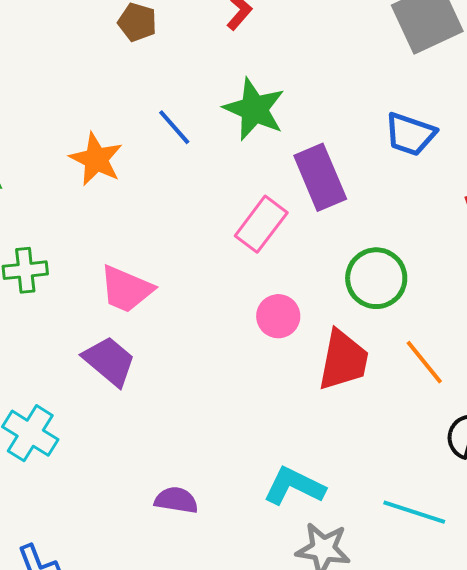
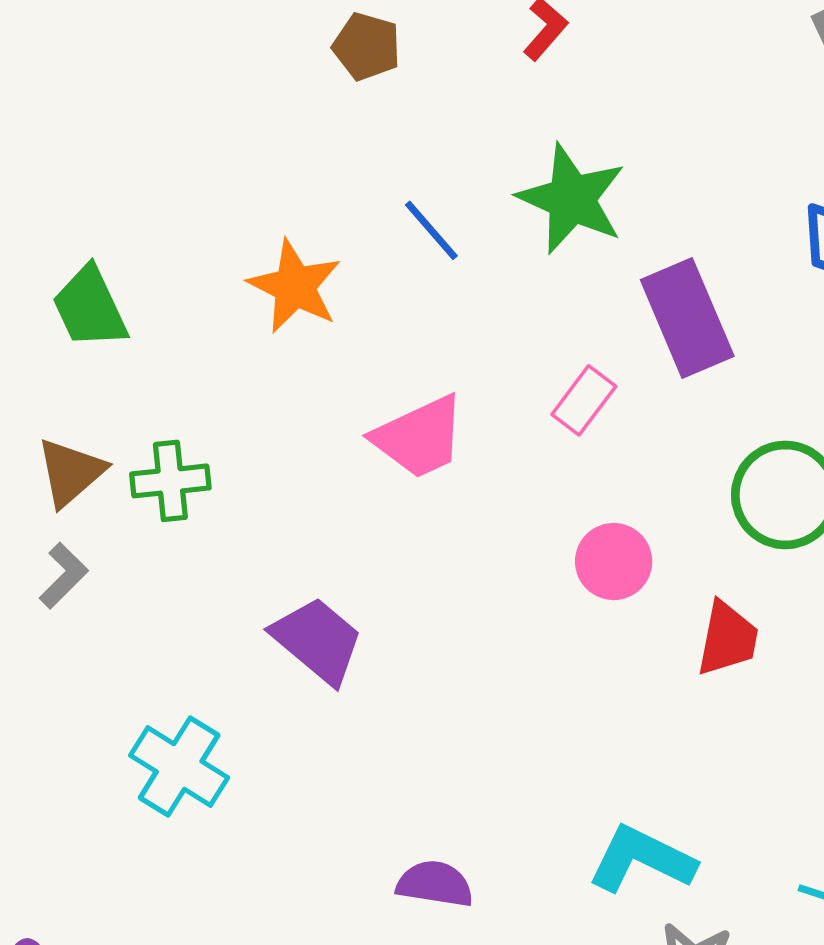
pink rectangle: (261, 224) -> (584, 400), size x0.7
pink trapezoid: (126, 289) -> (419, 437), moved, turned -48
red trapezoid: (343, 360) -> (727, 639), size x0.7

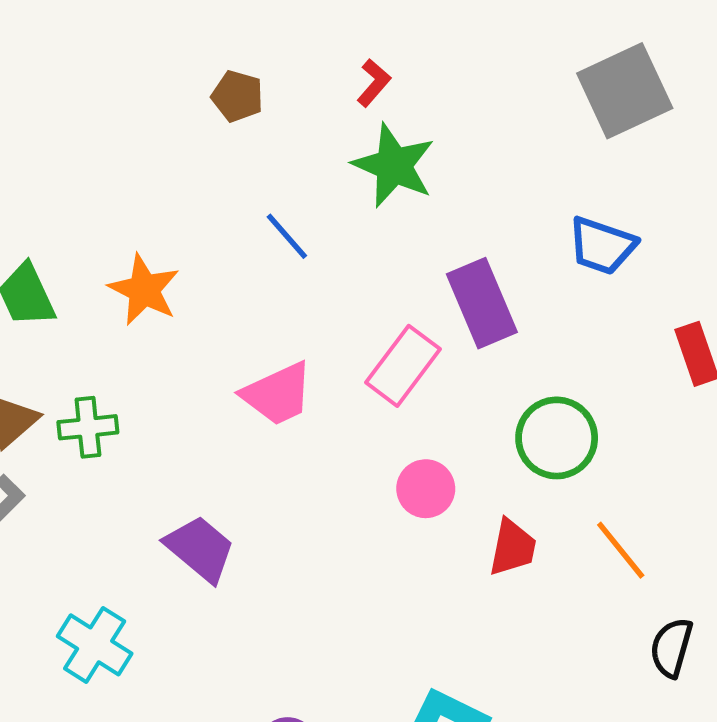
green star: (572, 199) -> (394, 166), moved
orange star: (295, 286) -> (144, 290), moved
pink rectangle: (584, 400) -> (403, 366), size x1.5

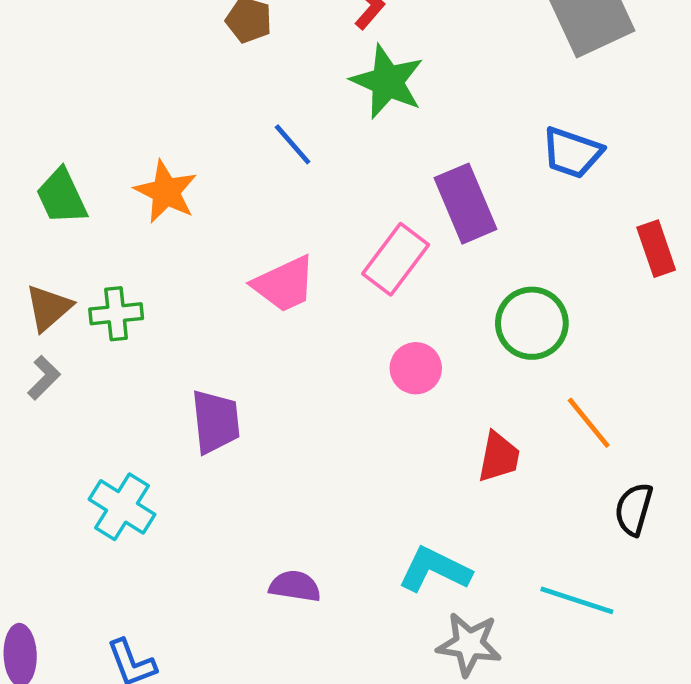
red trapezoid: (513, 547) -> (499, 457), moved
purple trapezoid: (200, 549) -> (216, 422), turned 44

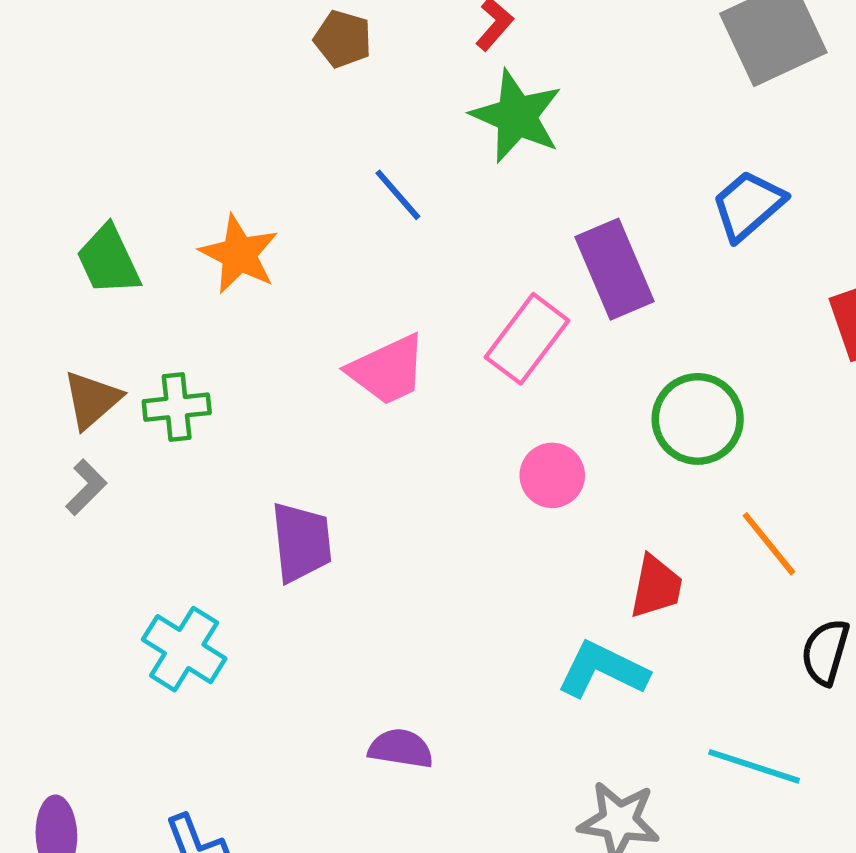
blue trapezoid: (572, 153) -> (748, 205), turned 120
cyan L-shape: (435, 570) -> (603, 670), moved

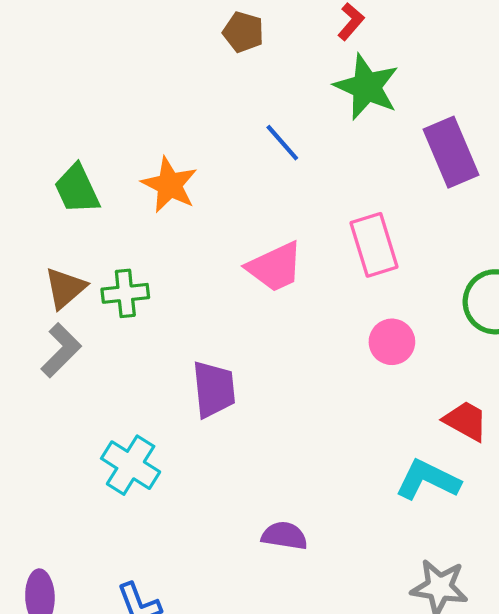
purple rectangle: (615, 269) -> (451, 152), moved
pink rectangle: (527, 339) -> (374, 245), turned -54
gray L-shape: (86, 487) -> (61, 350), size x1.4
red trapezoid: (656, 587) -> (466, 421), turned -72

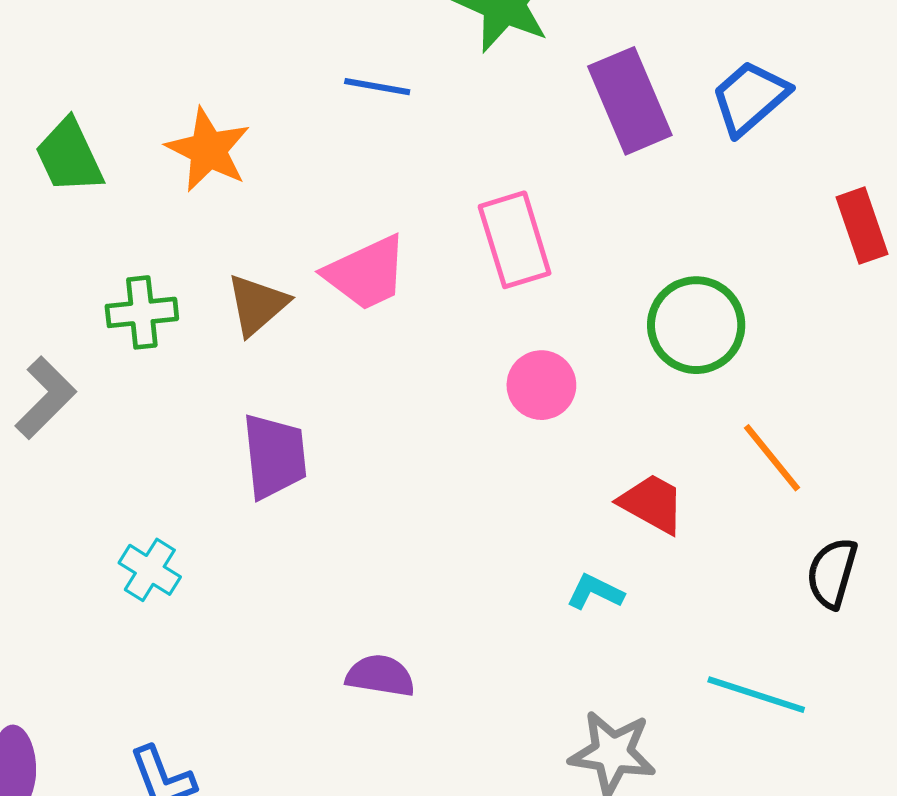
blue line: (282, 143) -> (377, 87), turned -39
brown triangle: (65, 288) -> (257, 305), moved
cyan cross: (131, 465) -> (150, 570), size x0.7
cyan L-shape: (428, 480) -> (595, 592), size x0.6

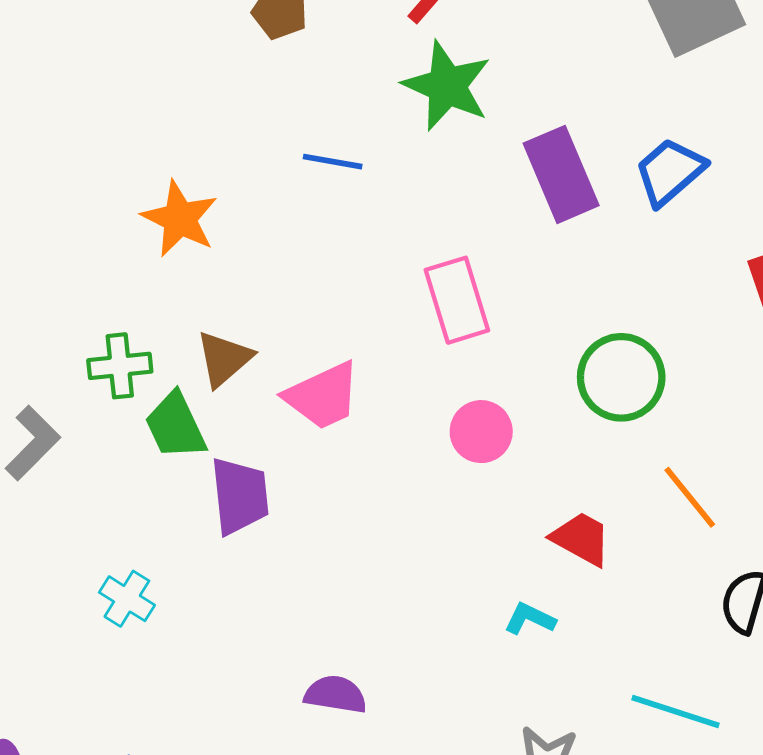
green trapezoid: (69, 156) -> (175, 426), moved
pink trapezoid: (366, 273) -> (323, 396), moved

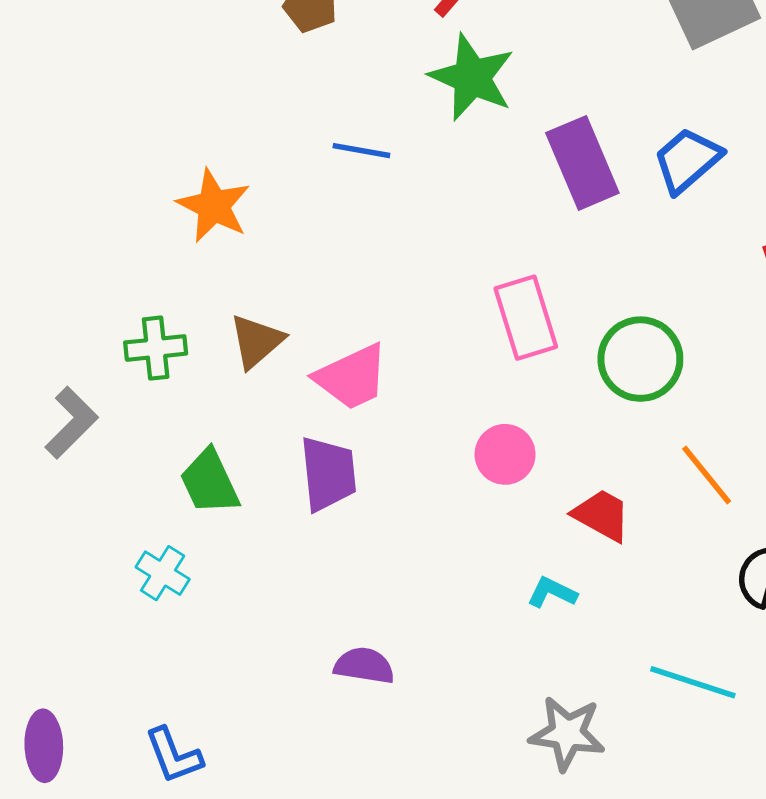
pink rectangle: (457, 300) -> (526, 318), moved
green trapezoid: (175, 426) -> (210, 482), moved
pink circle: (481, 432) -> (505, 454), moved
purple trapezoid: (240, 496) -> (328, 474), moved

